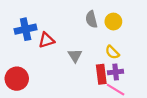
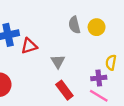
yellow semicircle: (112, 52) -> (111, 63), moved, turned 56
red rectangle: (101, 74) -> (64, 90), moved, turned -30

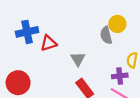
gray semicircle: (74, 25) -> (106, 35), moved

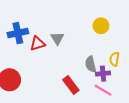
gray semicircle: (106, 35) -> (91, 64), moved
gray triangle: (78, 59) -> (57, 38), moved

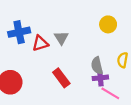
purple cross: (103, 74) -> (100, 78), moved
red rectangle: (71, 85) -> (61, 78), moved

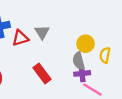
yellow circle: (108, 24) -> (86, 44), moved

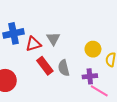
gray semicircle: (79, 61) -> (64, 68), moved
red rectangle: (42, 73) -> (45, 66), moved

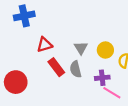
blue cross: (14, 33) -> (24, 16), moved
gray triangle: (53, 39) -> (81, 48), moved

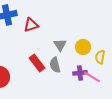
red triangle: (45, 45) -> (31, 25), moved
pink line: (112, 93) -> (92, 77), moved

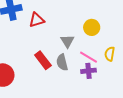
yellow circle: (83, 47) -> (92, 27), moved
pink line: (92, 77) -> (89, 57), moved

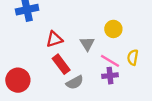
red triangle: (37, 20) -> (54, 39), moved
gray semicircle: (62, 62) -> (75, 82), moved, turned -105

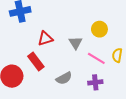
red rectangle: (61, 64) -> (36, 61), moved
purple cross: (110, 76) -> (95, 82), moved

